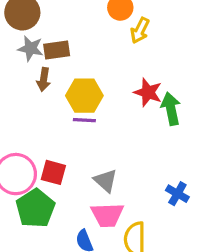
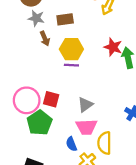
brown rectangle: (57, 50) -> (65, 19), moved
brown arrow: (44, 79) -> (45, 38), turned -32
gray triangle: (106, 181) -> (85, 105), turned 42

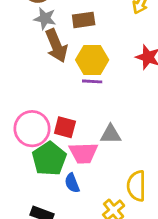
brown arrow: (45, 38) -> (56, 46), size x1.6
gray triangle: (85, 105) -> (111, 134), turned 35
pink trapezoid: (86, 127) -> (84, 153), moved
blue semicircle: (71, 144) -> (72, 183), moved

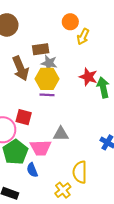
gray star: (45, 18) -> (49, 63), moved
red square: (65, 127) -> (24, 117), moved

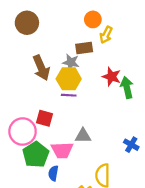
brown rectangle: (41, 49) -> (84, 48), moved
blue semicircle: (32, 170) -> (53, 173), turned 32

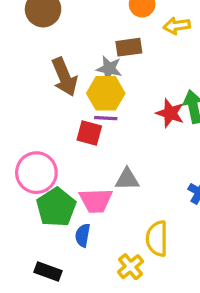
yellow arrow: (106, 35) -> (177, 26), moved, turned 56
red star: (112, 77) -> (170, 113), moved
red square: (45, 118) -> (89, 133), moved

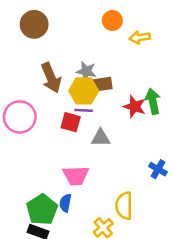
brown rectangle: (129, 47) -> (102, 84), moved
pink circle: (36, 173) -> (20, 117), moved
gray triangle: (127, 179) -> (101, 138), moved
green pentagon: (56, 207) -> (42, 210), moved

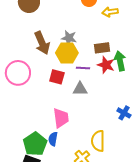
brown rectangle: (102, 84) -> (102, 48), moved
purple line: (84, 110) -> (83, 68), moved
pink trapezoid: (76, 176) -> (61, 118), turned -95

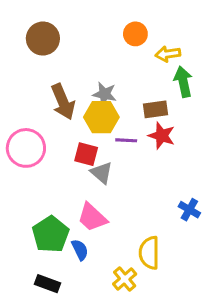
green arrow: (120, 61) -> (183, 82), moved
gray triangle: (80, 89) -> (101, 173), moved, turned 42
pink trapezoid: (61, 118) -> (92, 217), turned 140
blue semicircle: (53, 139) -> (80, 250), turned 144
green pentagon: (35, 144) -> (51, 234), moved

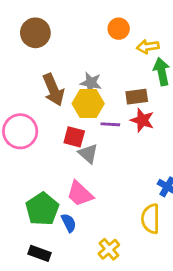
yellow semicircle: (149, 253) -> (151, 219), moved

